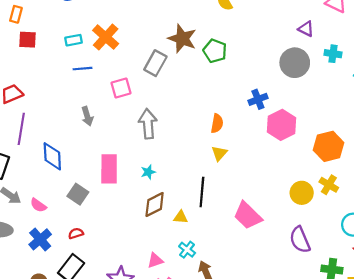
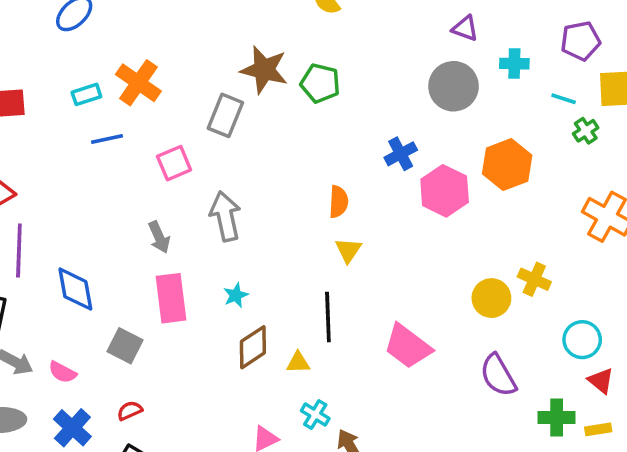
gray arrow: (87, 116) -> (159, 237), moved
orange hexagon: (329, 146) -> (507, 165), moved

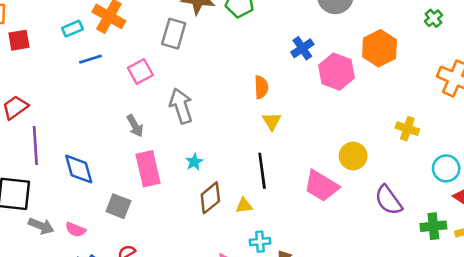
yellow circle: (491, 298) -> (353, 156), moved
cyan cross: (315, 415) -> (260, 242), turned -30

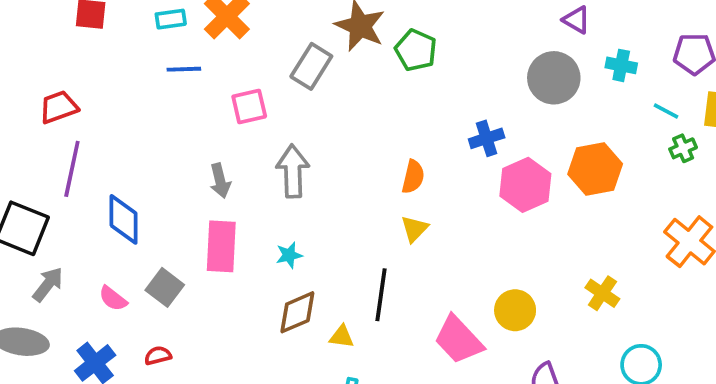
gray arrow: (41, 226) -> (48, 284), turned -90
pink semicircle: (76, 230) -> (113, 298), moved

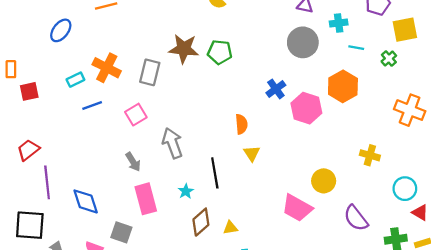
gray rectangle: (311, 66) -> (150, 72), moved
cyan line: (666, 111) -> (356, 48), moved
black line: (381, 295) -> (215, 173), moved

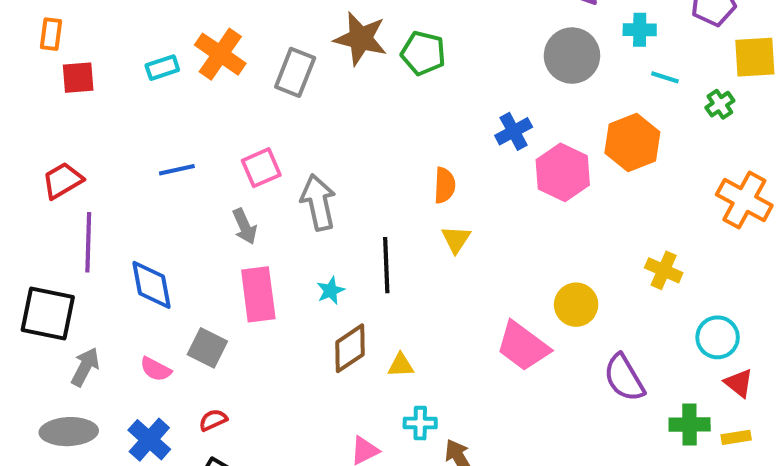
blue line: (92, 105) -> (177, 170), moved
pink square: (136, 115) -> (261, 168), moved

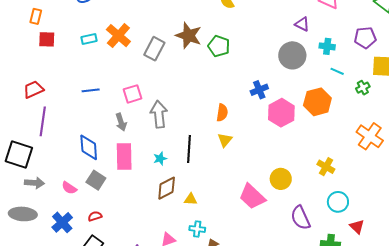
blue diamond: (152, 285) -> (89, 147), moved
cyan circle: (718, 337) -> (338, 202), moved
gray arrow: (85, 367) -> (35, 183), turned 60

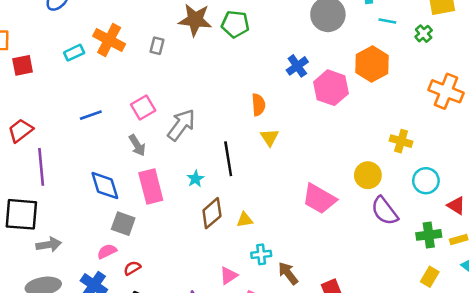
gray rectangle: (154, 49) -> (157, 46), size x0.6
gray arrow: (159, 114) -> (181, 125), turned 56
yellow circle: (281, 179) -> (368, 175), moved
pink semicircle: (69, 188) -> (107, 251), moved, turned 133

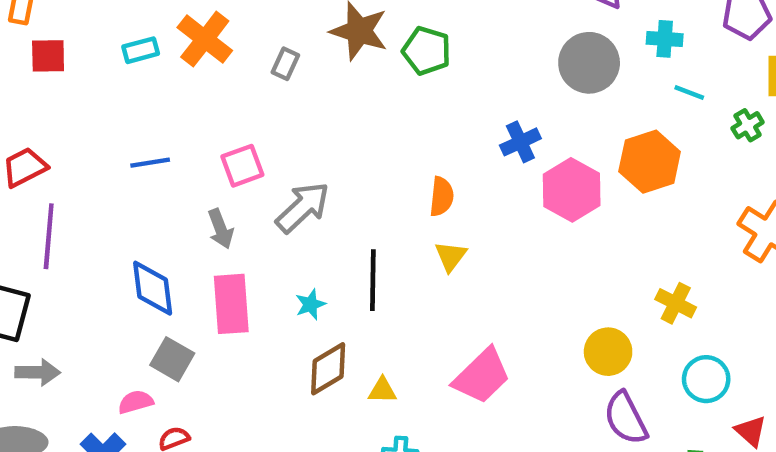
pink trapezoid: (319, 199) -> (482, 376), moved, turned -84

